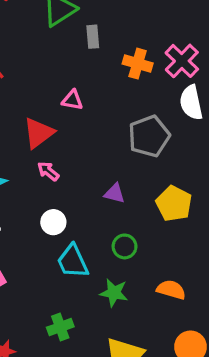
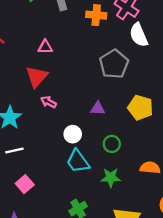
pink triangle: (72, 100) -> (45, 47), moved
white circle: (53, 222) -> (73, 134), moved

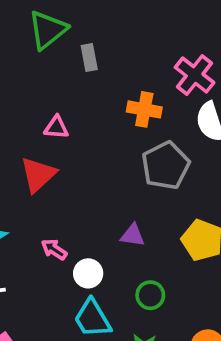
orange cross: (96, 15) -> (144, 109), moved
pink arrow: (49, 102) -> (54, 249), moved

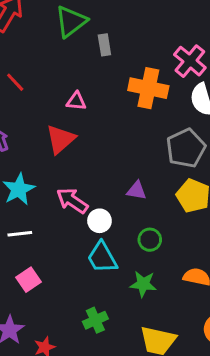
orange cross: (144, 109) -> (148, 88), size x1.4
gray pentagon: (166, 165) -> (186, 148), moved
pink arrow: (54, 249) -> (72, 201), size x1.5

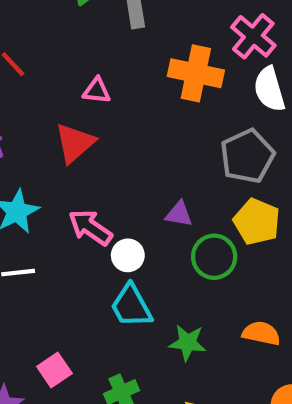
green circle: (150, 240) -> (214, 257), moved, size x1.4
pink square: (28, 280) -> (54, 370), moved

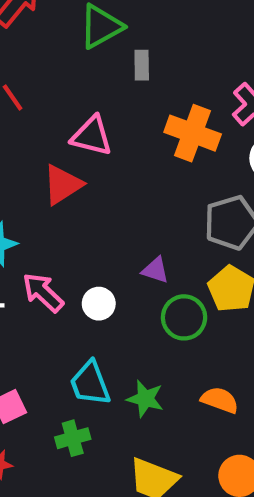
pink triangle: (97, 91) -> (92, 136), size x1.5
pink arrow: (90, 227) -> (43, 292), moved
cyan trapezoid: (131, 306) -> (90, 383), moved

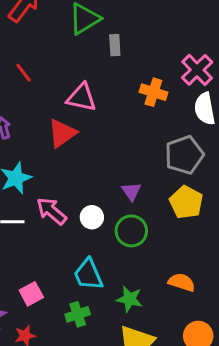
orange cross: (193, 133) -> (153, 92), size x0.7
purple triangle: (155, 270) -> (131, 191), turned 40
green circle: (184, 317) -> (131, 231), moved
green star: (145, 399) -> (130, 299), moved

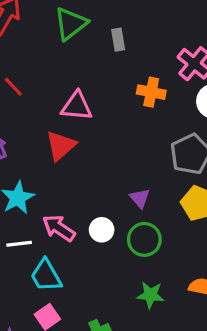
gray rectangle: (115, 45) -> (118, 40), moved
cyan trapezoid: (88, 275) -> (46, 276), moved
green star: (130, 299) -> (150, 295), moved

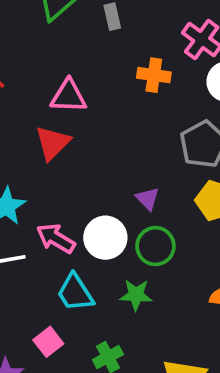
white circle: (102, 230) -> (105, 238), size x1.5
cyan trapezoid: (46, 276) -> (75, 293), moved
green star: (150, 295) -> (136, 295), moved

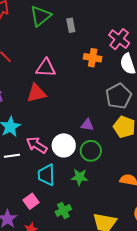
red triangle: (53, 143) -> (36, 93), turned 30
purple triangle: (147, 199) -> (87, 125), turned -40
cyan trapezoid: (75, 293) -> (46, 175), turned 30

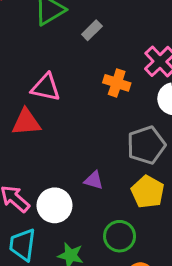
gray rectangle: (71, 25) -> (92, 30), turned 48
green circle: (91, 151) -> (120, 236), moved

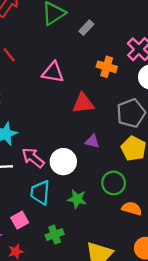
red triangle: (26, 122) -> (83, 103), moved

